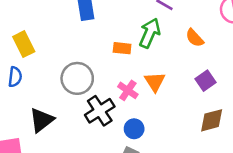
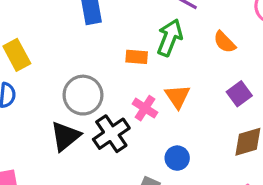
black triangle: (42, 120) -> (65, 136), moved
blue circle: (134, 129) -> (177, 158), moved

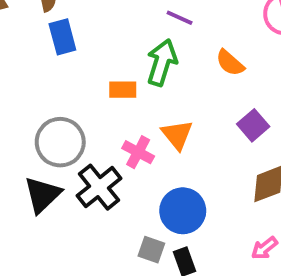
blue circle: (177, 158) -> (183, 211), size x1.5

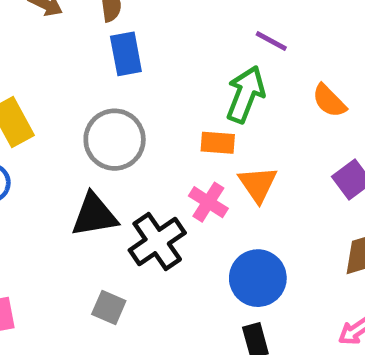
orange rectangle: (123, 90) -> (218, 143), moved
gray circle: (60, 142) -> (115, 140), moved
black triangle: (42, 195) -> (94, 215), moved, turned 30
gray square: (151, 250) -> (109, 308), moved

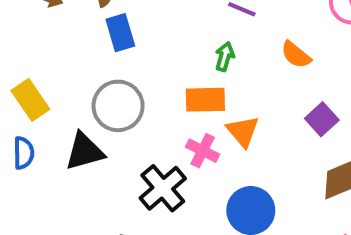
green arrow: (245, 94) -> (225, 57), size x0.6
orange rectangle: (218, 143) -> (205, 100), size x1.4
black triangle: (94, 215) -> (85, 151), moved

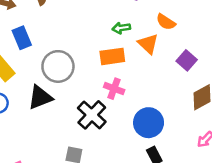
blue rectangle: (120, 33) -> (22, 38), moved
green arrow: (225, 57) -> (121, 28), turned -108
orange triangle: (243, 131) -> (148, 44), moved

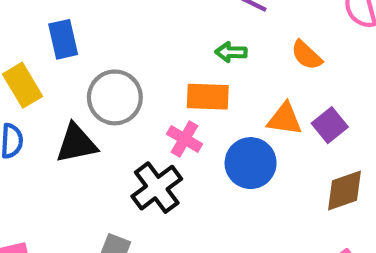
orange triangle: (148, 44) -> (285, 119), moved, turned -45
pink cross: (114, 89) -> (185, 139), moved
blue circle: (149, 123) -> (251, 163), moved

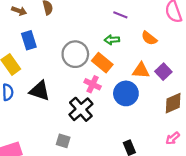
gray circle: (115, 97) -> (75, 54), moved
orange rectangle: (208, 97) -> (102, 63), turned 42
black triangle: (76, 143) -> (40, 91), turned 35

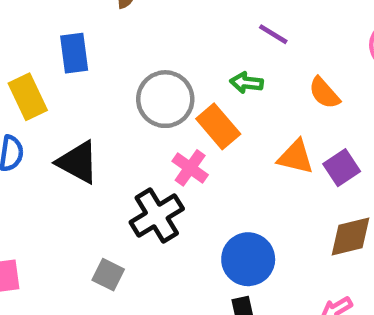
blue circle: (126, 93) -> (248, 259), moved

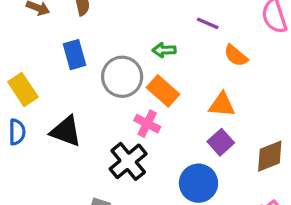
purple line: (273, 34) -> (208, 23), moved
blue rectangle: (74, 53) -> (75, 55), moved
green arrow: (247, 83) -> (164, 50), moved
purple square: (342, 168) -> (221, 142), moved

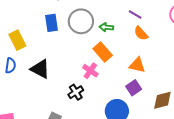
orange semicircle: (236, 56) -> (141, 33), moved
gray circle: (122, 77) -> (81, 21), moved
black cross: (128, 161) -> (76, 92), size x0.7

